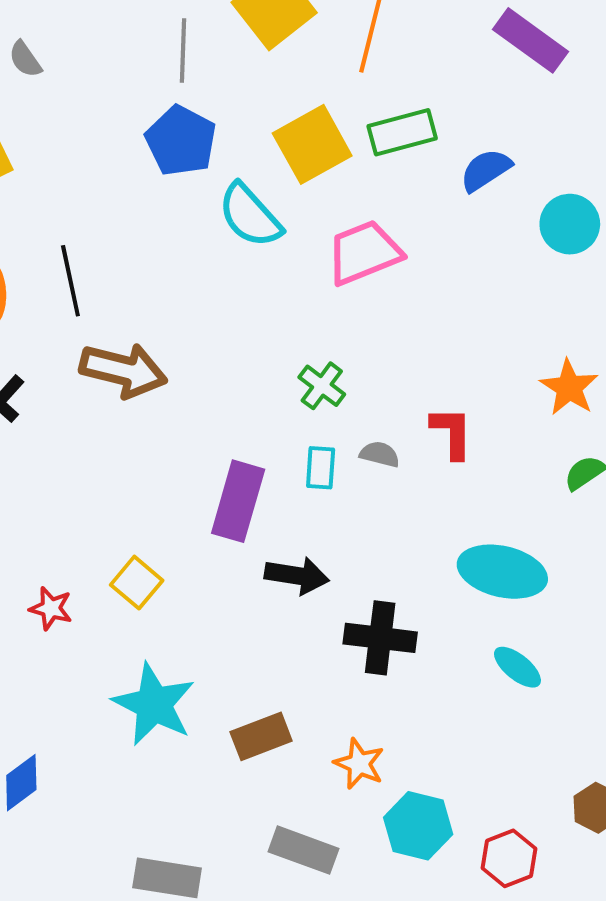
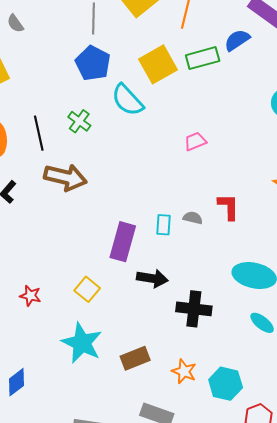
blue semicircle: (486, 170) -> (237, 40), moved
pink trapezoid: (364, 253) -> (195, 141), moved, size x0.6
green cross: (322, 386) -> (79, 121), moved
yellow square: (137, 583) -> (87, 289), moved
cyan hexagon: (418, 826) -> (226, 384), moved

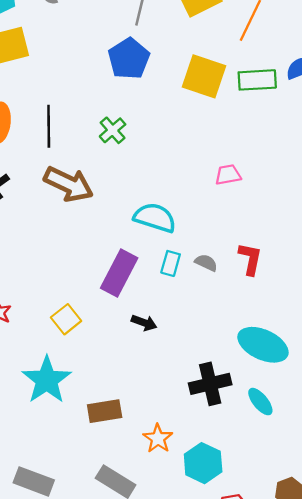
yellow square: (158, 64) -> (204, 76), turned 36
cyan semicircle: (127, 100) -> (155, 218), moved, turned 138
green cross: (79, 121) -> (113, 130), moved
black arrow: (152, 278) -> (144, 323), size x0.7
black cross: (194, 309) -> (210, 384), moved, turned -32

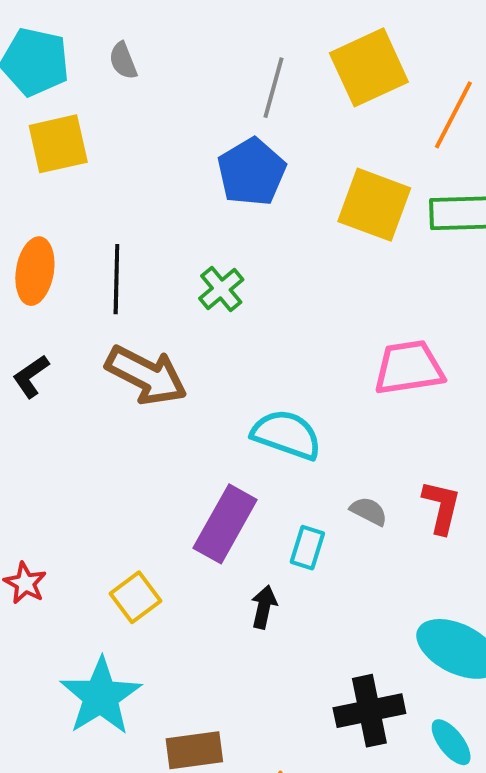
pink trapezoid: (228, 175) -> (409, 368), size x1.6
cyan rectangle: (171, 263) -> (307, 548), moved
black arrow: (144, 323) -> (264, 607), turned -100

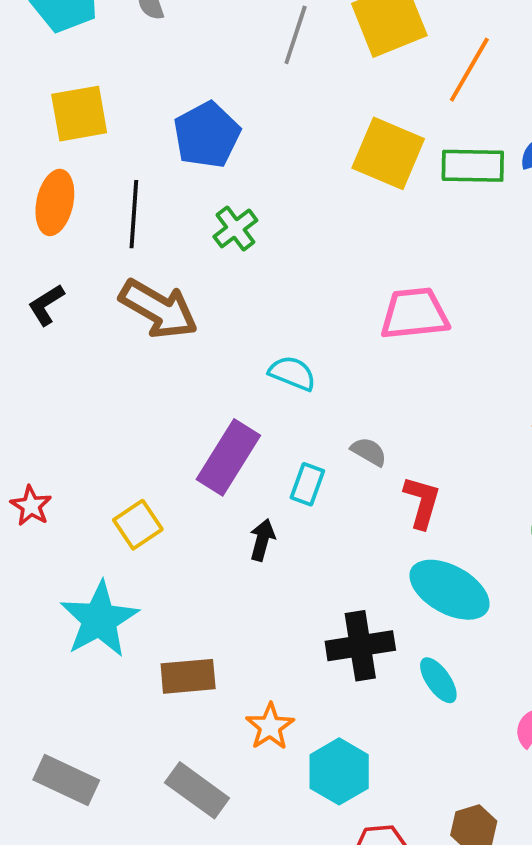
yellow square: (58, 144) -> (79, 114), moved
blue pentagon: (252, 172) -> (207, 135), moved
cyan semicircle: (287, 435) -> (292, 373), size x0.7
red L-shape: (441, 507) -> (422, 502), moved

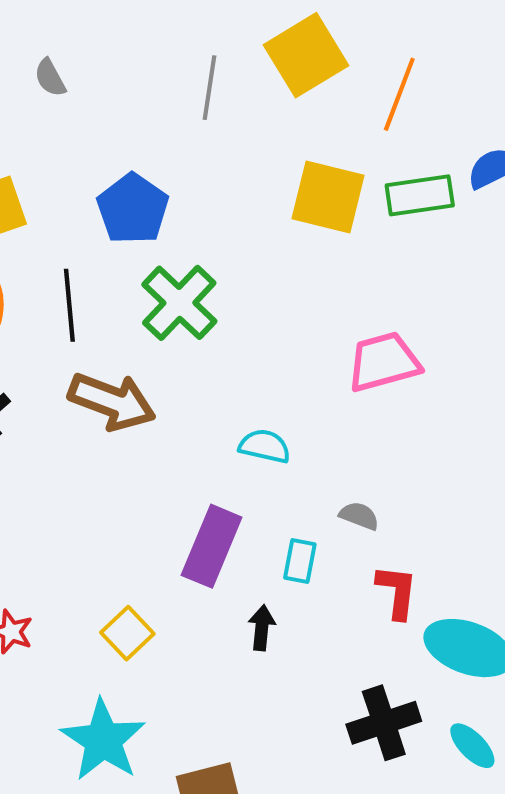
green cross: (235, 228) -> (179, 303), size x1.6
red L-shape: (422, 502) -> (397, 592), moved

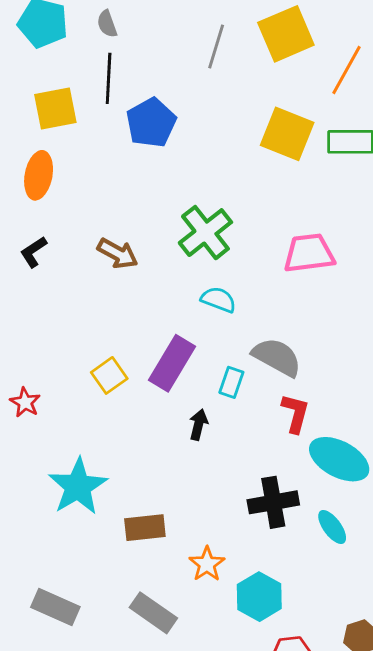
green cross: (179, 303) -> (205, 233), moved
black line: (69, 305) -> (109, 78), moved
brown arrow: (112, 401) -> (118, 253), size x0.7
gray semicircle: (359, 516) -> (277, 357), size x1.8
yellow square: (127, 633) -> (109, 375), moved

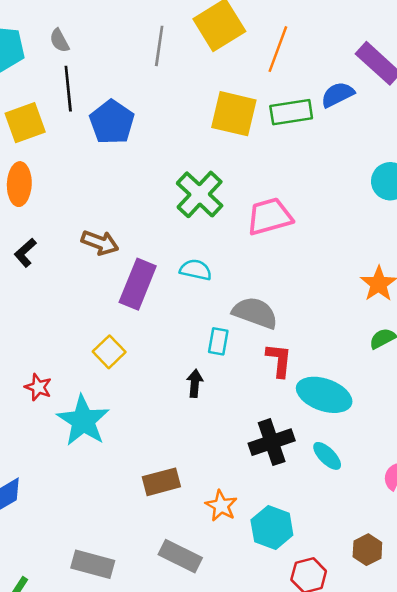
green cross: (205, 233) -> (200, 194), moved
purple rectangle: (172, 363) -> (138, 284), moved
cyan star: (78, 486) -> (83, 421), moved

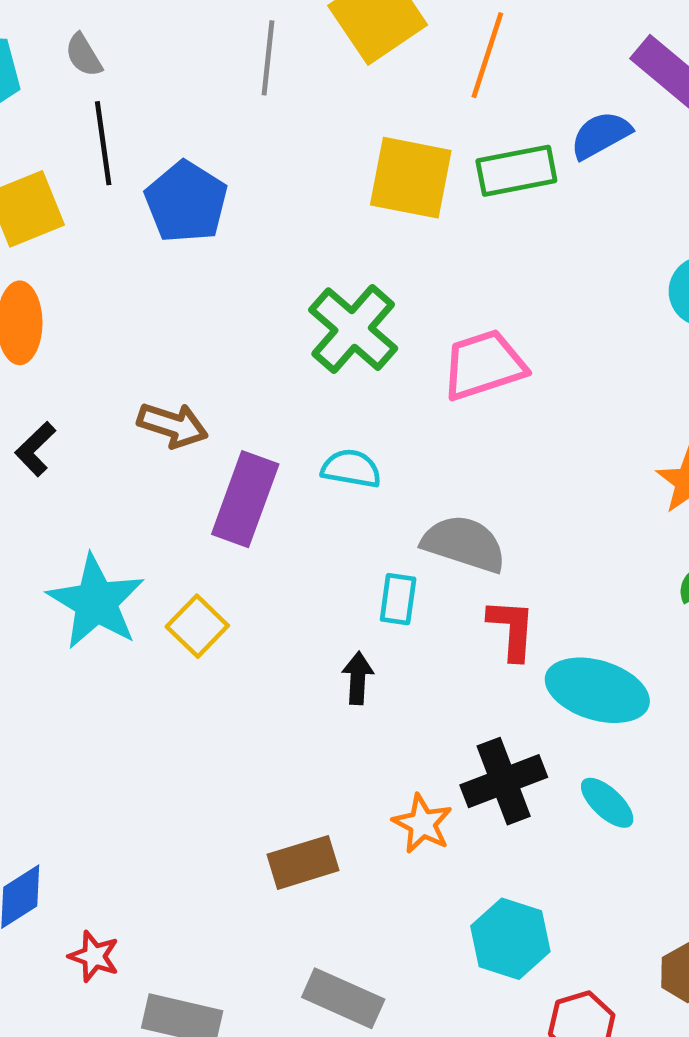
red star: (38, 387) -> (94, 956), moved
cyan star: (83, 421) -> (96, 602), moved
orange star: (221, 506) -> (422, 824), moved

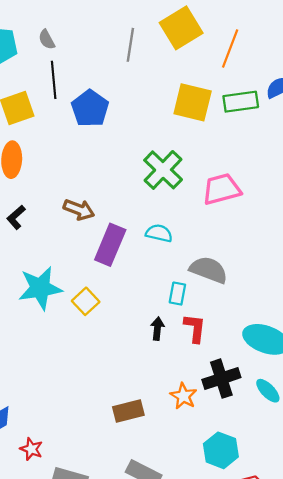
cyan star: (96, 602) -> (40, 288), turned 30
red L-shape: (512, 629) -> (195, 328), moved

